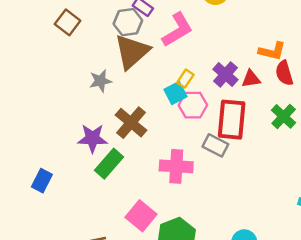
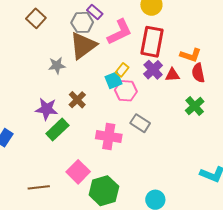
red rectangle: (232, 120) -> (152, 42), moved
brown cross: (131, 123) -> (77, 100), size x0.7

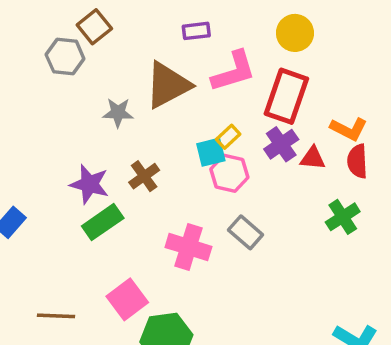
purple rectangle: (95, 12) -> (196, 31), turned -56
gray hexagon: (82, 22) -> (65, 57), moved

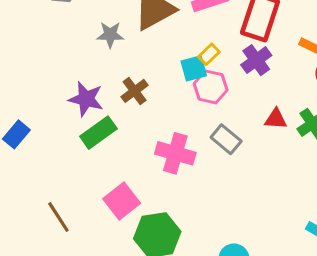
red triangle: (313, 158) -> (276, 119), moved
brown line: (56, 316) -> (58, 217), turned 56

